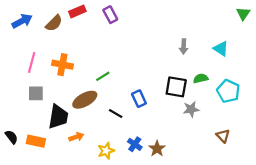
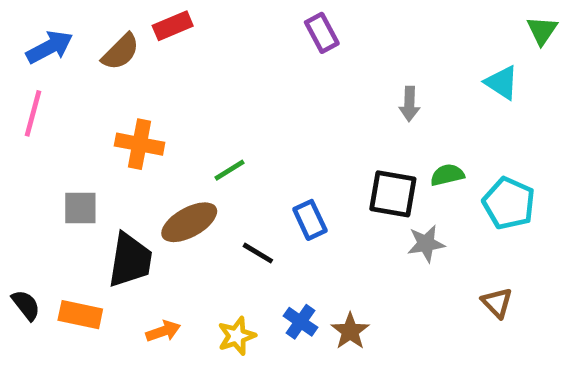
purple rectangle: (110, 15) -> (322, 33), moved
cyan triangle: (221, 49) -> (502, 83), moved
pink line: (32, 62) -> (33, 113), moved
orange arrow: (76, 137) -> (163, 331), moved

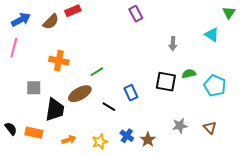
gray star: (426, 244) -> (180, 126), moved

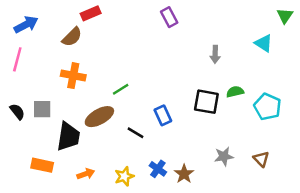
brown semicircle: (51, 22) -> (72, 37), moved
black semicircle: (11, 129) -> (17, 112), moved

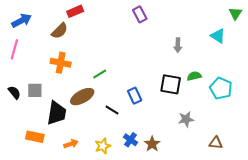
gray star: (224, 156) -> (186, 119), moved
brown triangle: (261, 159) -> (216, 143), moved, turned -40

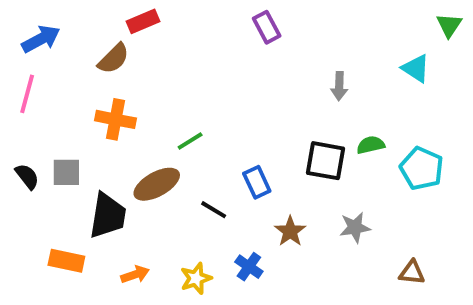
brown star: (152, 144) -> (290, 231), moved

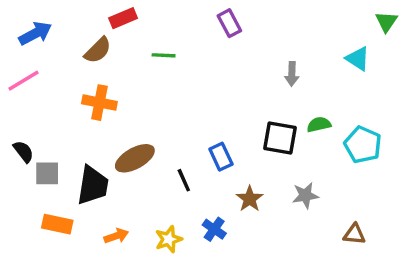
pink line: (27, 94) -> (23, 81), turned 44
green line: (190, 141) -> (164, 55), moved, turned 35
gray square: (66, 172) -> (47, 173), moved
black line: (214, 210) -> (184, 180), turned 35

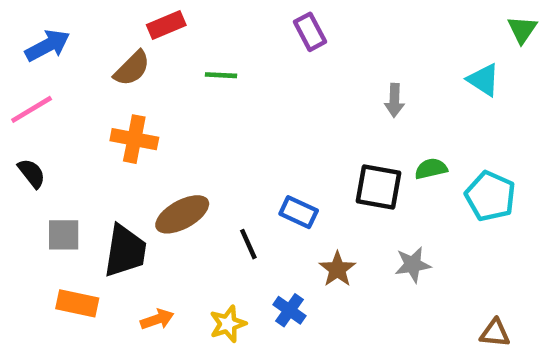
black semicircle: (23, 152) -> (32, 173), moved
blue rectangle: (221, 157) -> (299, 212), turned -40
brown triangle: (354, 234) -> (495, 333), moved

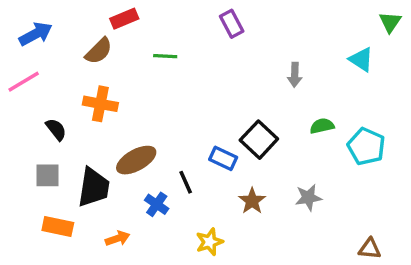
black semicircle: (32, 173) -> (56, 129), moved
black square: (378, 187) -> (259, 140), moved, turned 33
blue cross: (289, 310) -> (157, 204), moved
yellow star: (228, 324) -> (209, 242), moved

